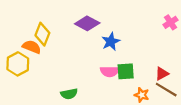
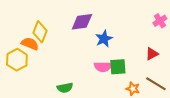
purple diamond: (87, 23) -> (82, 22), turned -35
red triangle: (162, 74) -> (152, 54), moved

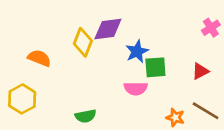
yellow diamond: (40, 32) -> (83, 42), moved
yellow hexagon: (17, 60) -> (22, 99), moved
green square: (118, 67) -> (155, 67), moved

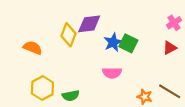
green square: (155, 67) -> (128, 43), moved, turned 30
red triangle: (200, 71) -> (170, 48), moved
yellow hexagon: (22, 99) -> (42, 88), moved

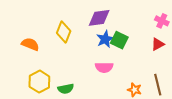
pink cross: (174, 23) -> (162, 21), turned -32
purple diamond: (89, 24) -> (99, 18), moved
brown line: (170, 91) -> (158, 85), turned 45

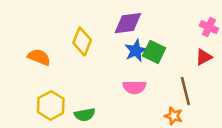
brown line: (158, 85) -> (185, 91), moved

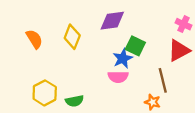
blue star: (136, 51) -> (123, 58), moved
orange semicircle: (39, 57) -> (34, 39), moved, turned 36
red triangle: (204, 57) -> (179, 50), size x1.5

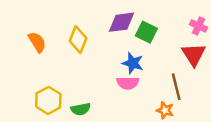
green square: (135, 46) -> (146, 32), moved
red triangle: (179, 50) -> (194, 54), turned -35
blue star: (123, 58) -> (133, 63), turned -30

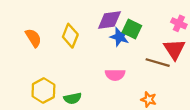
blue star: (133, 63) -> (120, 37), moved
brown line: (176, 87) -> (158, 63), moved, turned -60

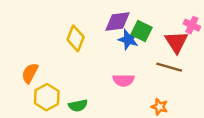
orange semicircle: (33, 38) -> (30, 73), moved, turned -120
red triangle: (174, 49) -> (176, 42), moved

